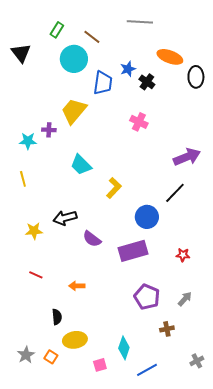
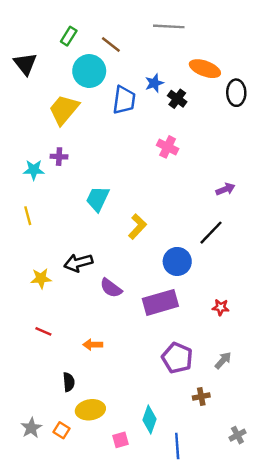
yellow trapezoid: (74, 111) -> (64, 110), moved
purple arrow: (187, 157) -> (225, 189), size x0.6
cyan trapezoid: (81, 165) -> (98, 199), turned 70
blue line: (147, 370) -> (177, 446), turned -65

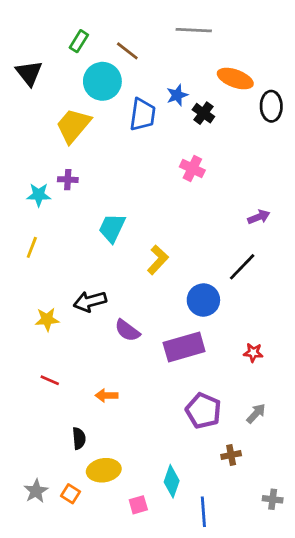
yellow line: (28, 216) -> (32, 247), turned 36
gray cross: (237, 435) -> (273, 499), turned 35

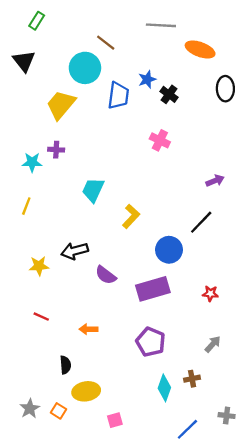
green rectangle: (79, 41) -> (37, 21), moved
orange ellipse: (235, 79) -> (200, 49), moved
purple pentagon: (203, 411) -> (151, 342), moved
cyan diamond: (172, 481) -> (164, 388), moved
blue line: (203, 512) -> (187, 429), moved, turned 50

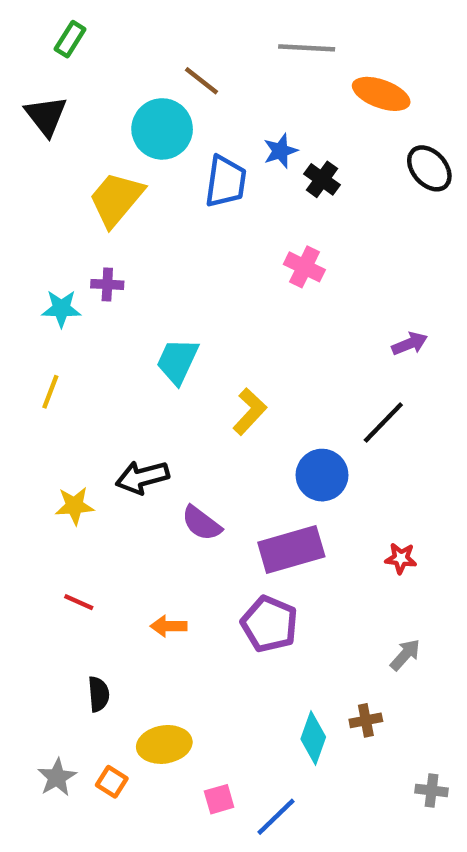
black ellipse: (225, 89) -> (429, 168), turned -40
purple pentagon: (151, 342) -> (269, 624), moved
black semicircle: (65, 365) -> (99, 694), moved
blue line: (187, 429) -> (276, 817), moved

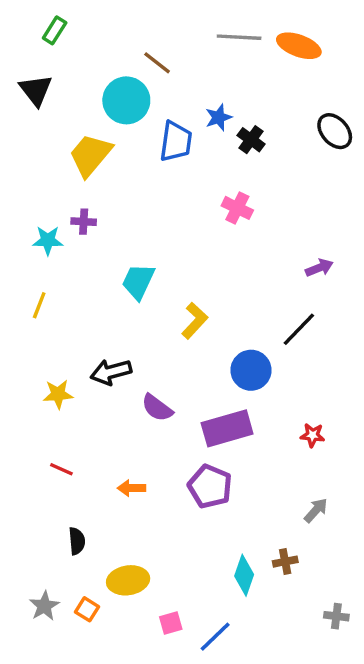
orange ellipse: (381, 94) -> (299, 46), moved

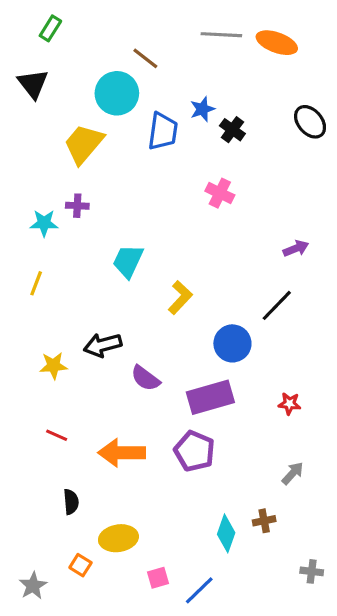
orange arrow: (131, 488) -> (122, 453), size x1.8
gray star: (44, 606) -> (33, 586), moved

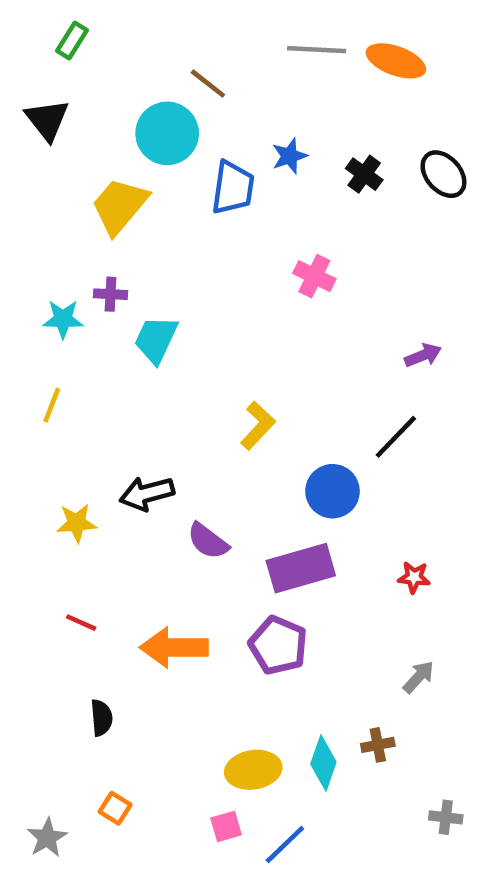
black cross: (232, 130) -> (364, 174), moved
cyan trapezoid: (128, 261) -> (156, 339), moved
yellow ellipse: (118, 538) -> (253, 770), moved

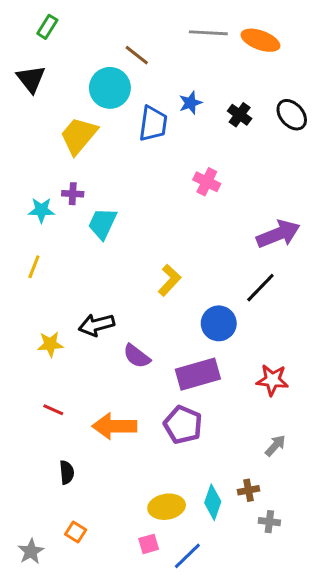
purple arrow: (423, 355) -> (278, 234), size x1.8
red star: (414, 577) -> (272, 380), size x1.5
gray cross: (446, 817) -> (269, 522), moved

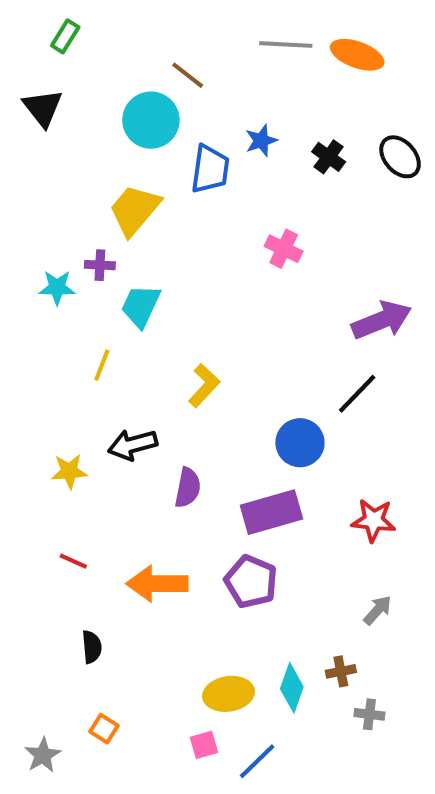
yellow trapezoid: (79, 136) -> (135, 210), moved
yellow line: (34, 267) -> (102, 365), moved
yellow L-shape: (170, 280) -> (204, 386), moved
purple semicircle: (137, 356) -> (188, 488), turned -116

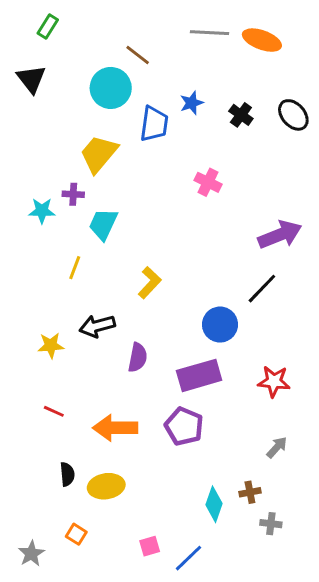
yellow ellipse: (229, 694) -> (106, 486), moved

